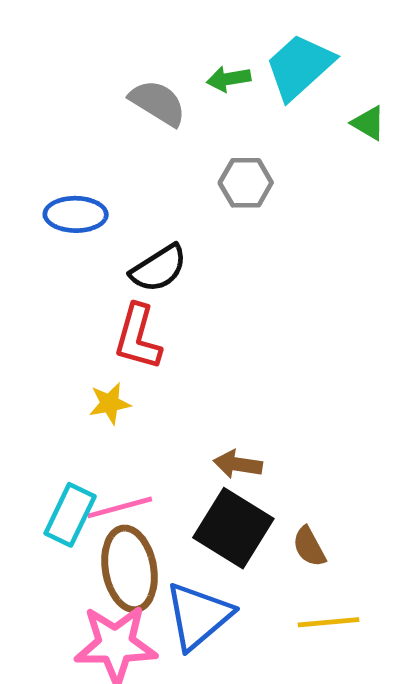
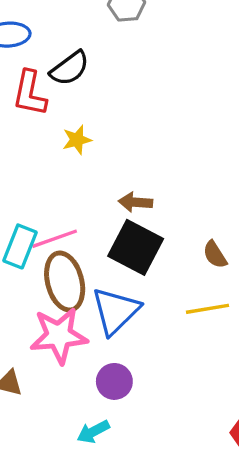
red L-shape: (138, 337) -> (30, 93), moved
yellow star: (110, 403) -> (77, 140), moved
brown semicircle: (309, 547) -> (215, 255), moved

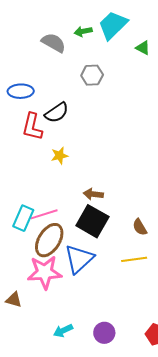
brown ellipse: (65, 281) -> (49, 240), turned 44
purple circle: (114, 381) -> (104, 333), moved

